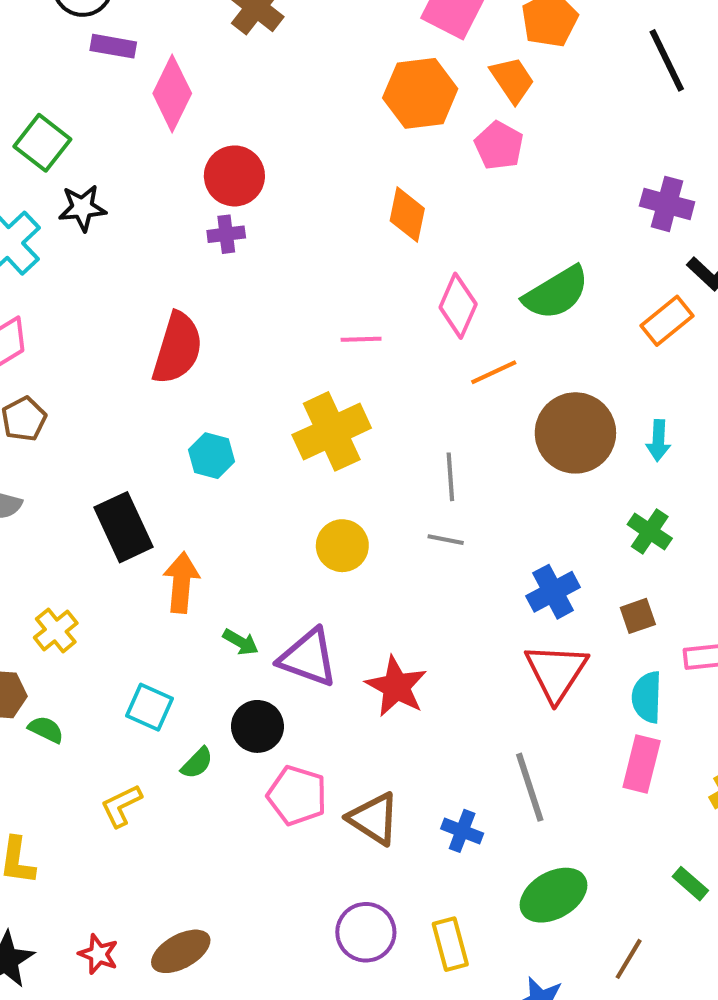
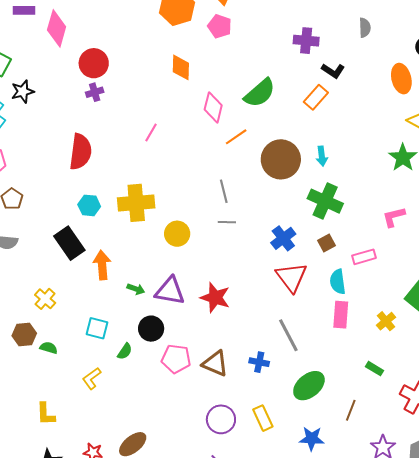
pink line: (361, 339) -> (151, 132), moved, turned -48
yellow cross: (332, 431) -> (136, 203), moved, turned 30
cyan hexagon: (212, 456) -> (89, 205), moved
green cross: (650, 531) -> (325, 201), size x1.6

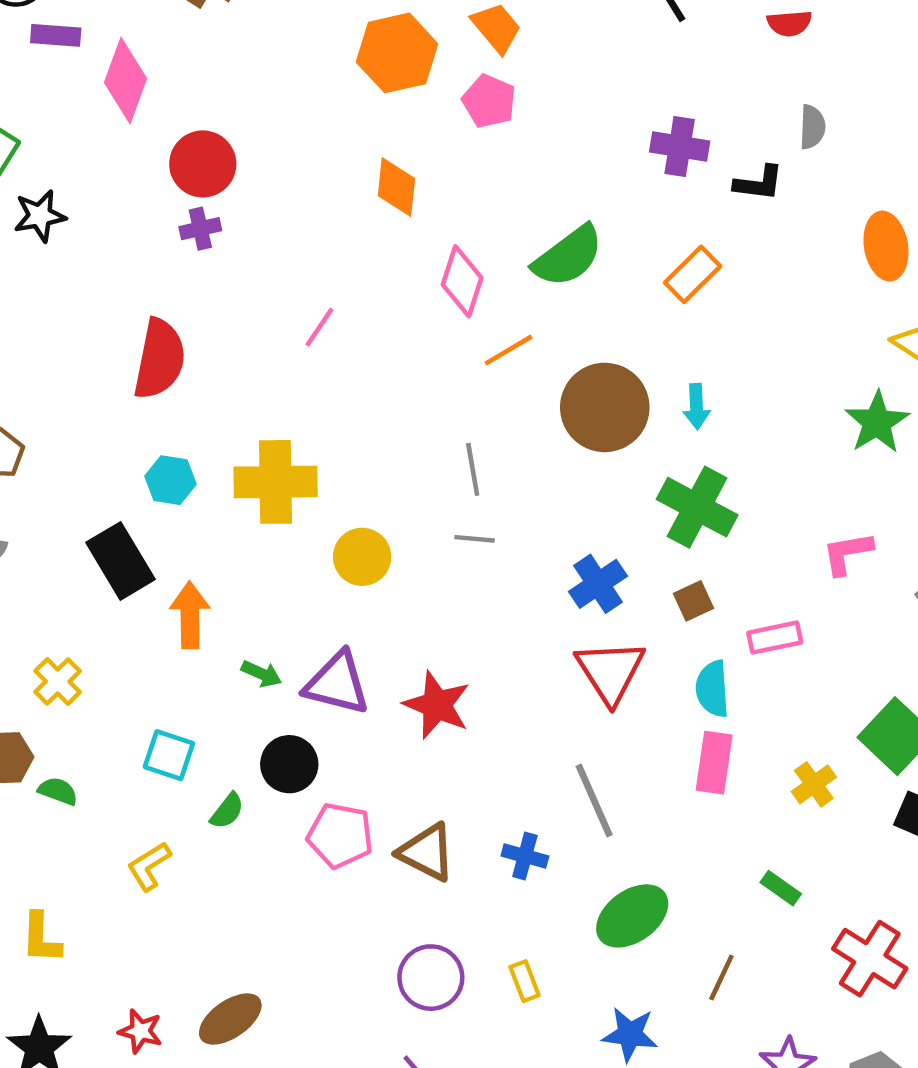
black L-shape: (333, 71) -> (759, 183), moved, turned -30
yellow rectangle: (263, 418) -> (525, 981), size x0.7

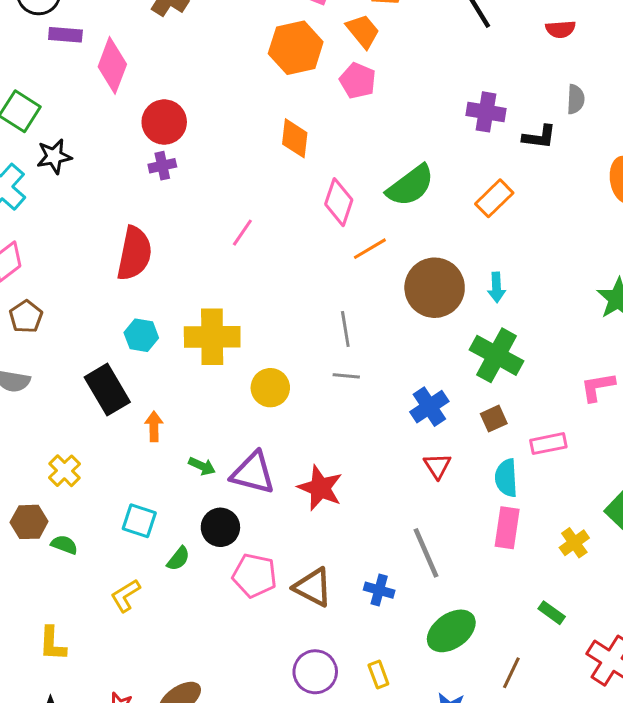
orange arrow: (190, 615) -> (154, 426), size x0.7
red triangle: (610, 671) -> (437, 466), size x0.6

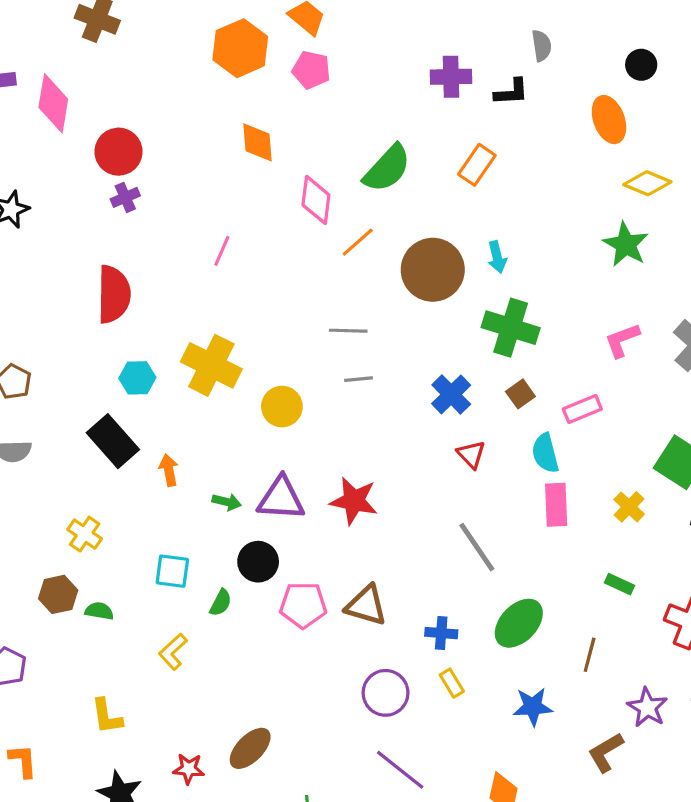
gray line: (345, 329) -> (348, 331), turned -68
yellow cross: (212, 337) -> (211, 365), turned 38
blue cross: (379, 590) -> (441, 633), moved

